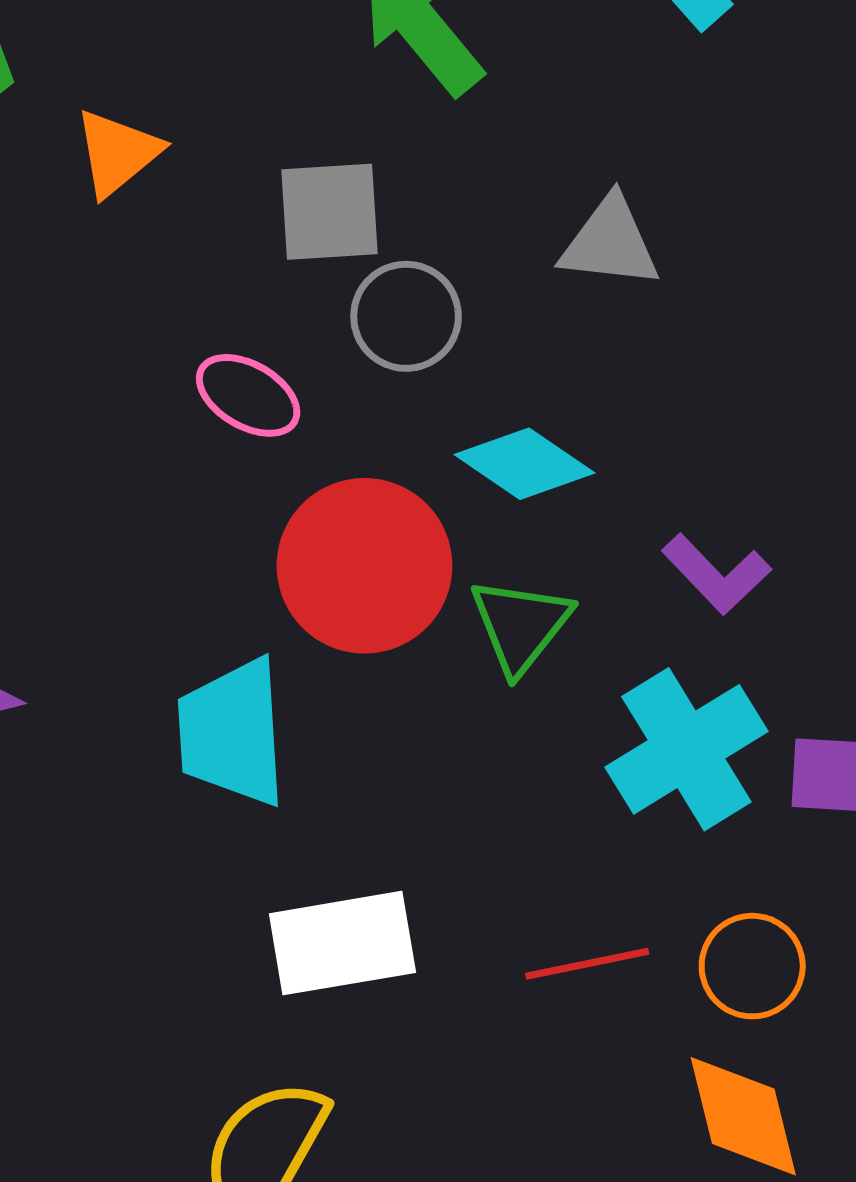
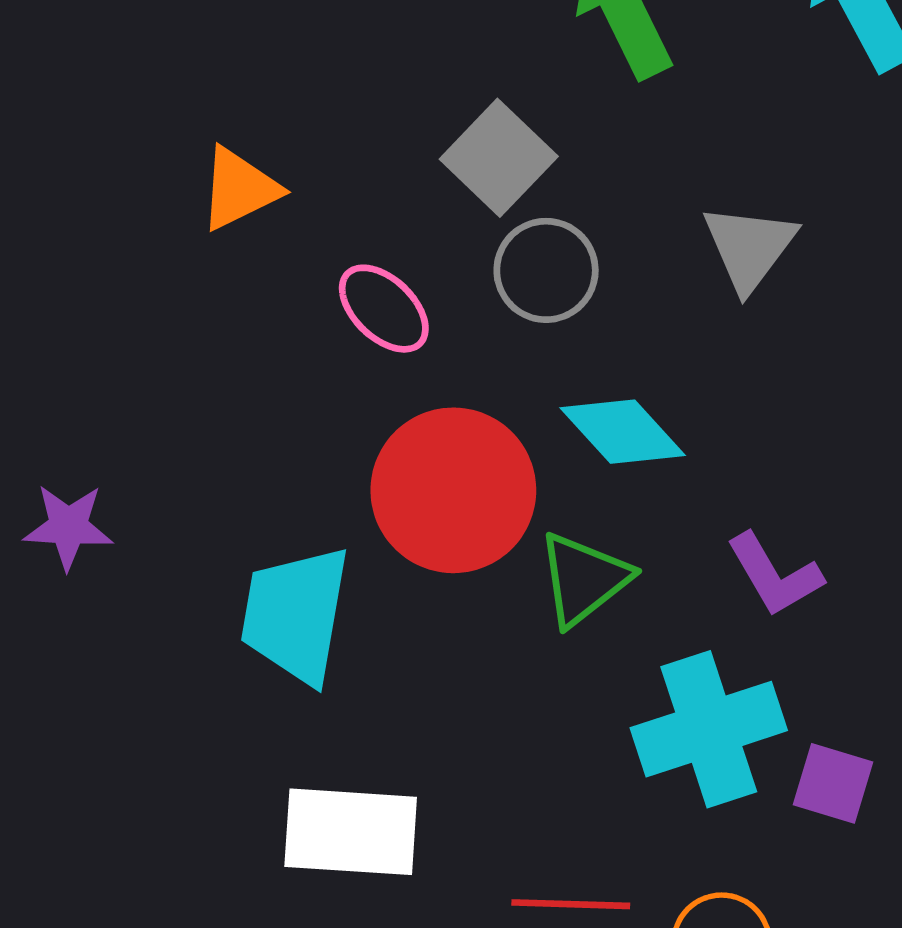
orange triangle: (117, 153) -> (239, 189), moved
gray square: (329, 212) -> (499, 158), turned 34
gray triangle: (610, 243) -> (749, 247), turned 47

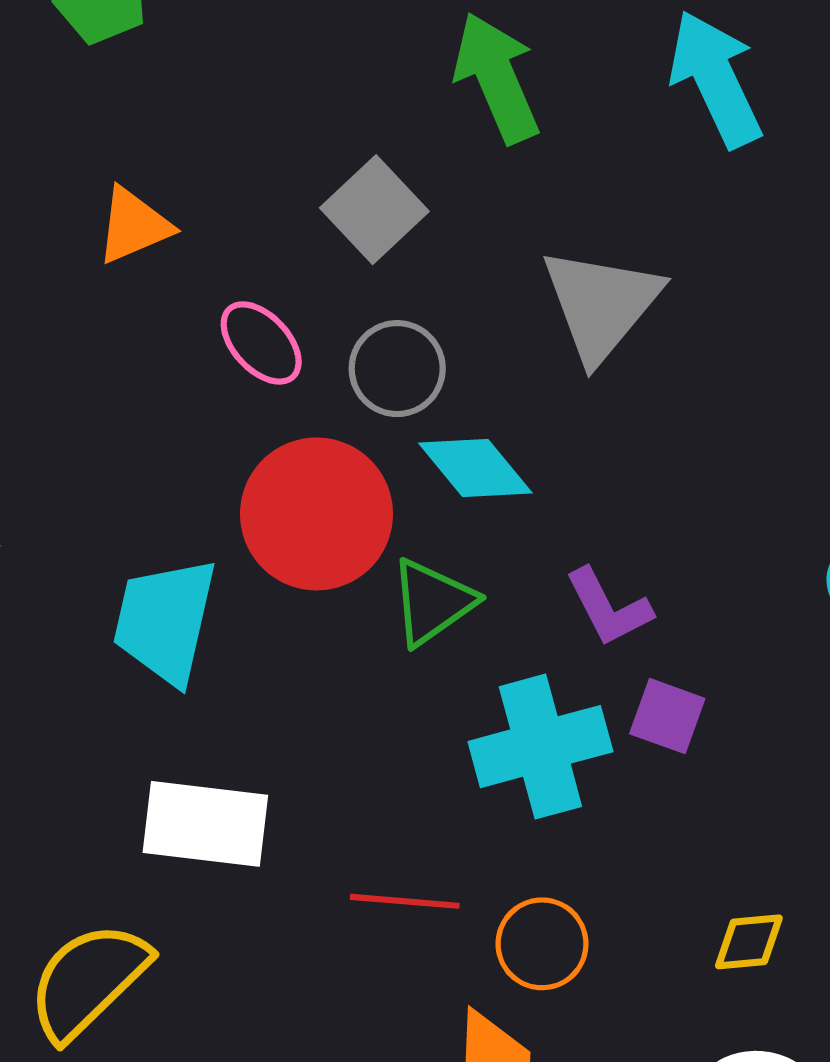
gray triangle: (749, 247) -> (601, 304), size x1.4
gray circle: (546, 270) -> (397, 369), moved
purple square: (833, 783) -> (667, 716), moved

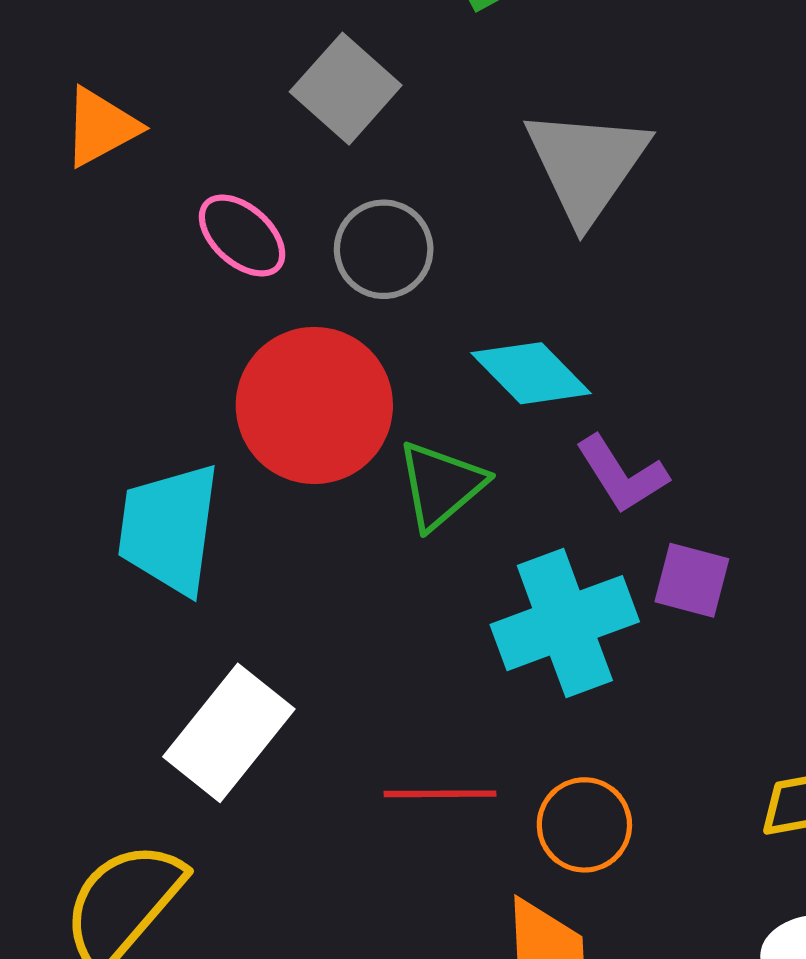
cyan diamond: (475, 468) -> (531, 373), moved
white rectangle: (205, 824) -> (229, 733), turned -53

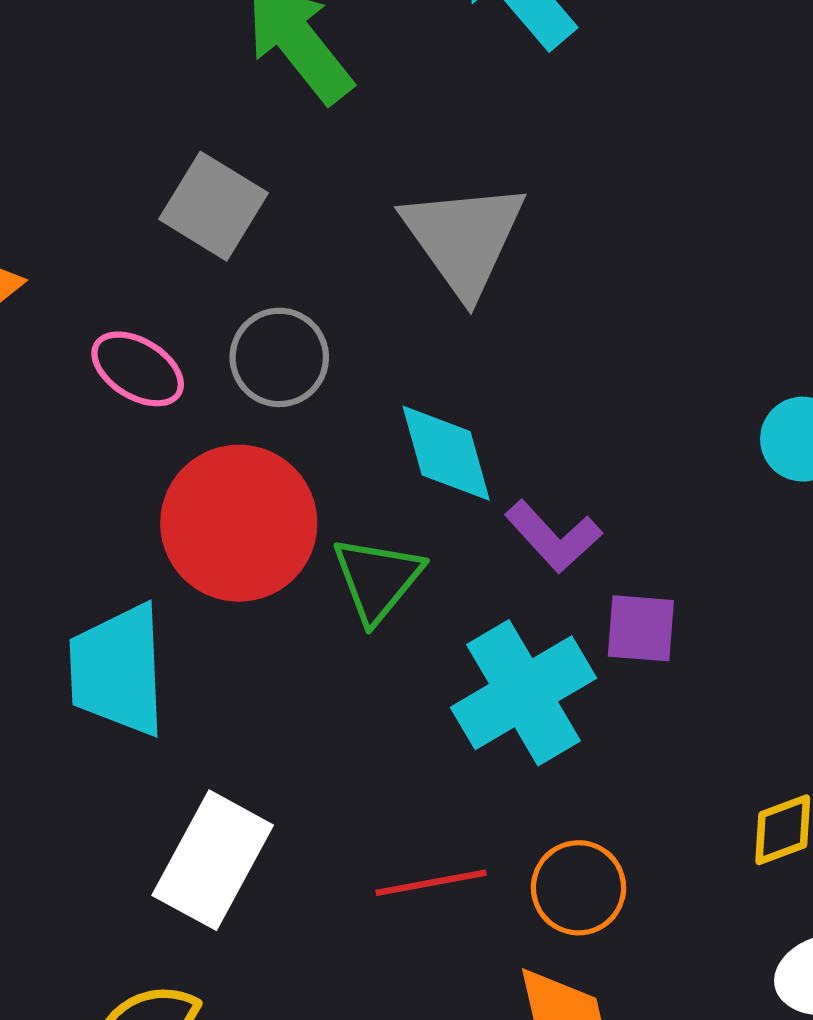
cyan diamond: (531, 373) -> (446, 453), turned 39

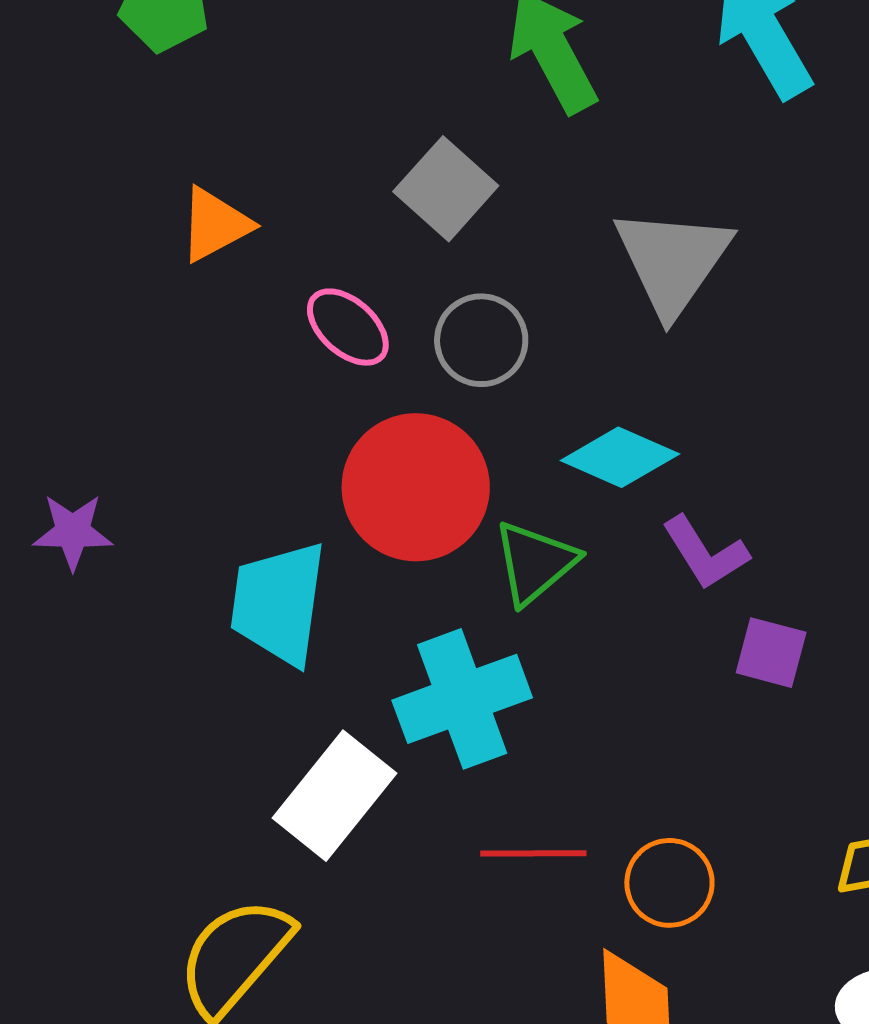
cyan diamond: (446, 453) -> (620, 457), turned -61
cyan cross: (524, 693) -> (462, 699), moved

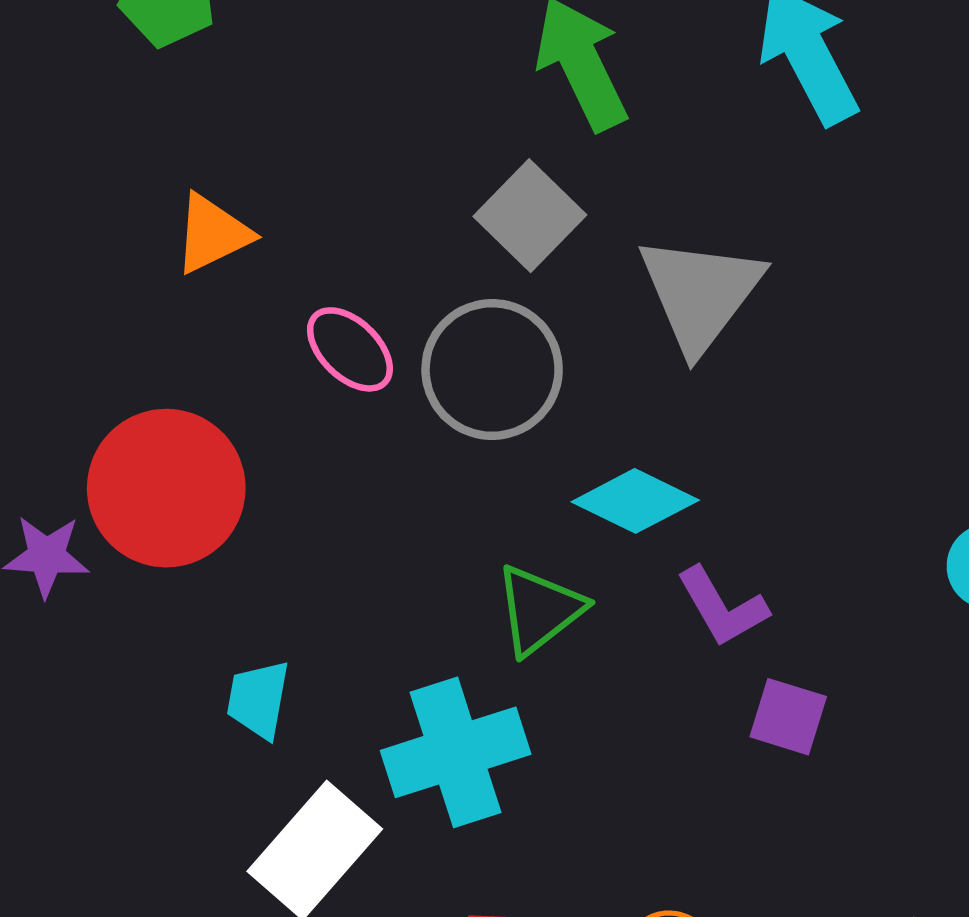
gray square: (446, 189) -> (530, 216), moved
gray circle: (481, 340) -> (492, 370), size x1.4
red circle: (416, 487) -> (166, 488), moved
cyan trapezoid: (279, 603) -> (258, 699), moved, size x0.6

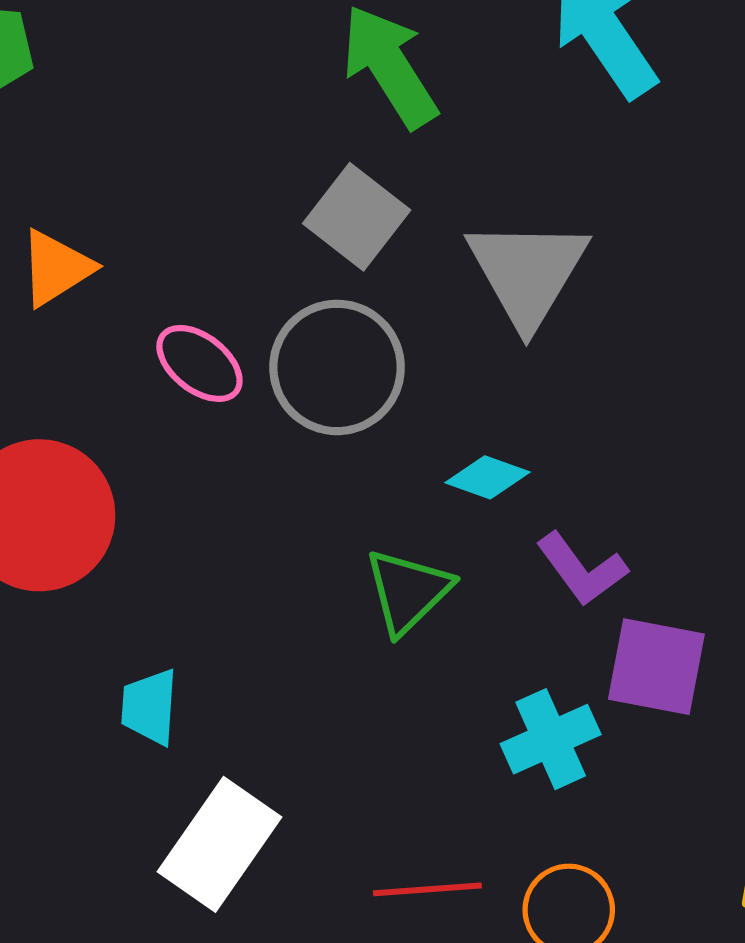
cyan diamond: (635, 501) -> (488, 477), size x0.7
purple square: (788, 717) -> (656, 667), size x1.4
cyan cross: (456, 752) -> (551, 739), moved, size x0.7

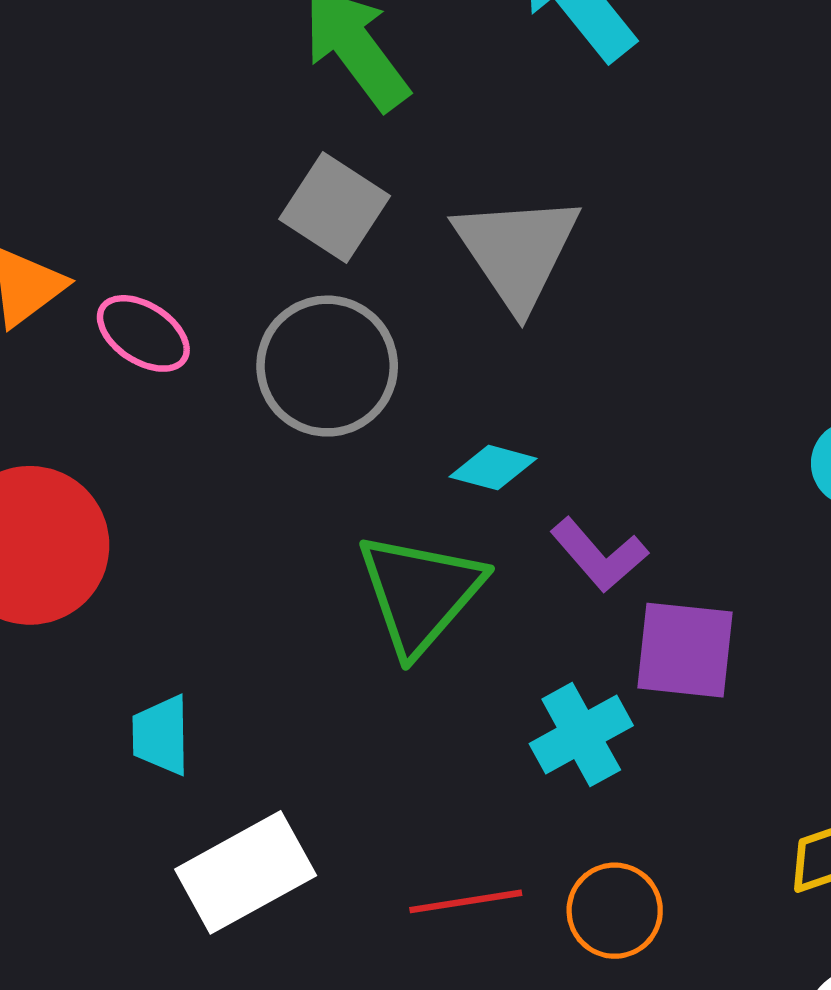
pink ellipse: (199, 363) -> (143, 333), moved
green triangle: (408, 591) -> (420, 593), size x1.4
white rectangle: (219, 844) -> (246, 872), turned 31

